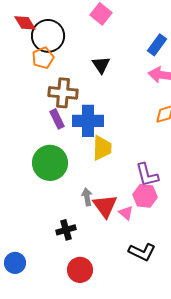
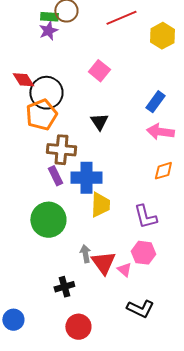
orange pentagon: (43, 58) -> (41, 115), size x1.4
purple L-shape: (147, 175) -> (145, 217), moved

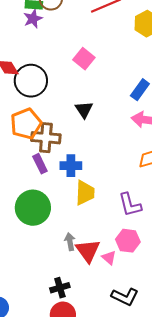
orange pentagon: (41, 115) -> (26, 124), moved
blue cross: (86, 178) -> (71, 166), size x0.7
black cross: (64, 287) -> (60, 288), moved

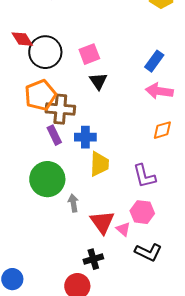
pink square: (84, 59) -> (89, 54), moved, turned 30
gray arrow: (70, 242) -> (73, 203), moved
black cross: (60, 288) -> (93, 259), moved
black L-shape: (125, 297) -> (148, 252), moved

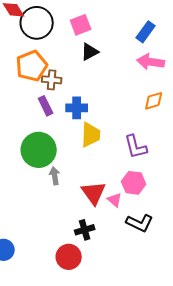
black triangle: (98, 81) -> (90, 52), turned 36
brown cross: (60, 109) -> (52, 80), size x0.7
gray arrow: (73, 203) -> (55, 176), moved

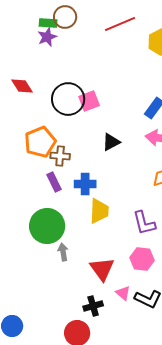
black circle: (37, 23) -> (68, 99), moved
black triangle: (90, 52) -> (111, 142), moved
pink triangle: (115, 200) -> (123, 293), moved

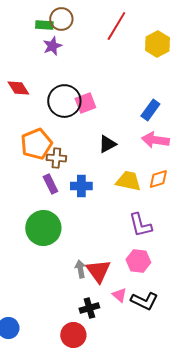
red line: (120, 24) -> (116, 26), turned -36
purple star: (47, 37) -> (52, 46), moved
yellow trapezoid: (99, 211) -> (128, 181), moved, turned -80
gray arrow: (63, 252) -> (80, 269), moved

